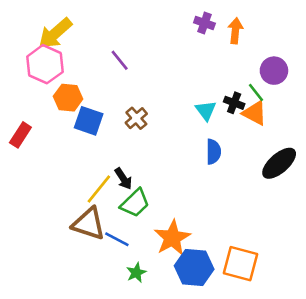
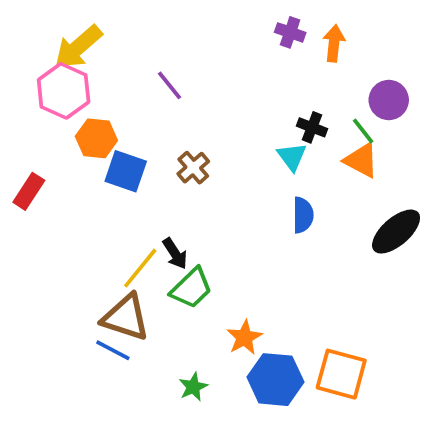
black cross: (234, 103) -> (312, 127), moved
orange star: (172, 238) -> (244, 337), size x0.7
blue line: (117, 239) -> (113, 350), moved

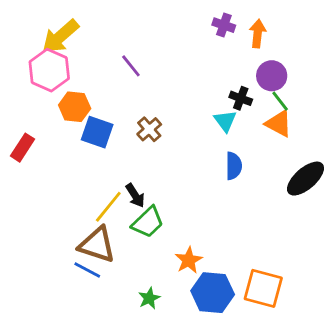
purple circle: (389, 100) -> (272, 76), moved

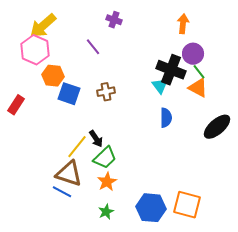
purple cross: (224, 25) -> (114, 20), moved
black cross: (241, 98) -> (171, 70), size x1.8
brown cross: (149, 129) -> (106, 92), turned 30
orange star: (189, 260) -> (107, 182), moved

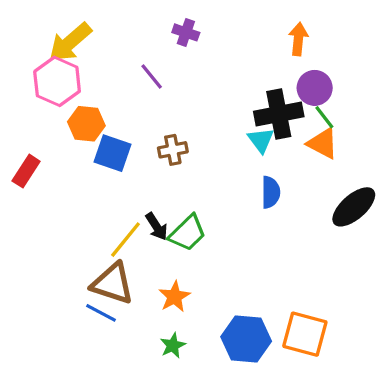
black cross: (171, 70) -> (279, 114), turned -32
green trapezoid: (105, 158) -> (187, 233), moved

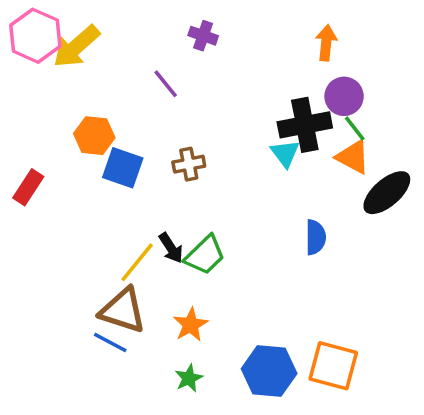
pink hexagon: (57, 81) -> (35, 36), moved
blue semicircle: (271, 192) -> (315, 237), moved
black ellipse: (354, 207) -> (387, 193), moved

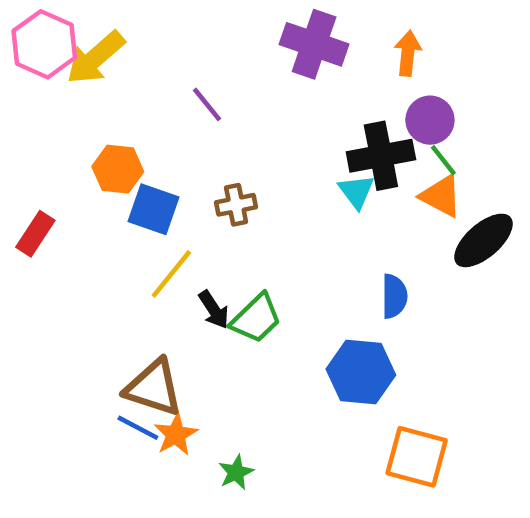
purple cross: (203, 36) -> (314, 44), moved, size x1.8
yellow line: (137, 262) -> (171, 274), moved
orange star: (191, 325) -> (176, 434), moved
blue hexagon: (269, 371) -> (361, 372), moved

